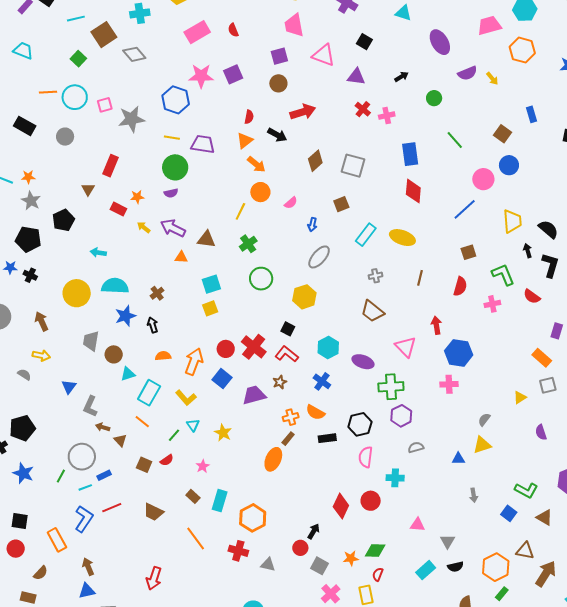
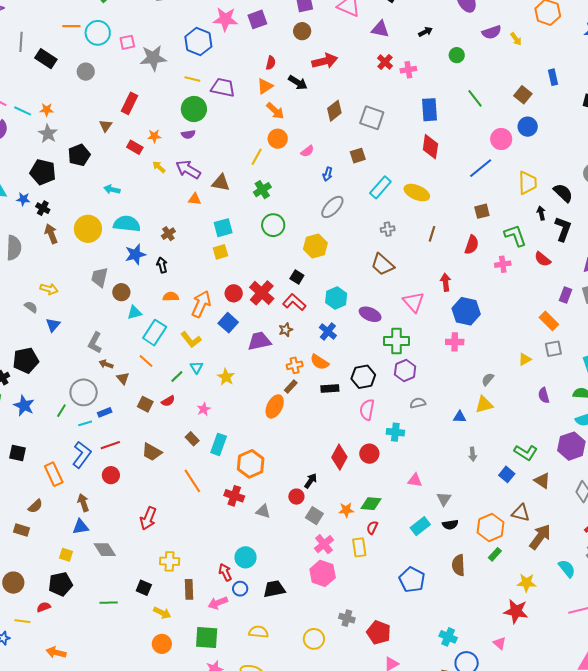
brown arrow: (41, 321) -> (51, 234), moved
blue triangle: (69, 387) -> (53, 325), moved
red circle: (16, 549) -> (111, 475), moved

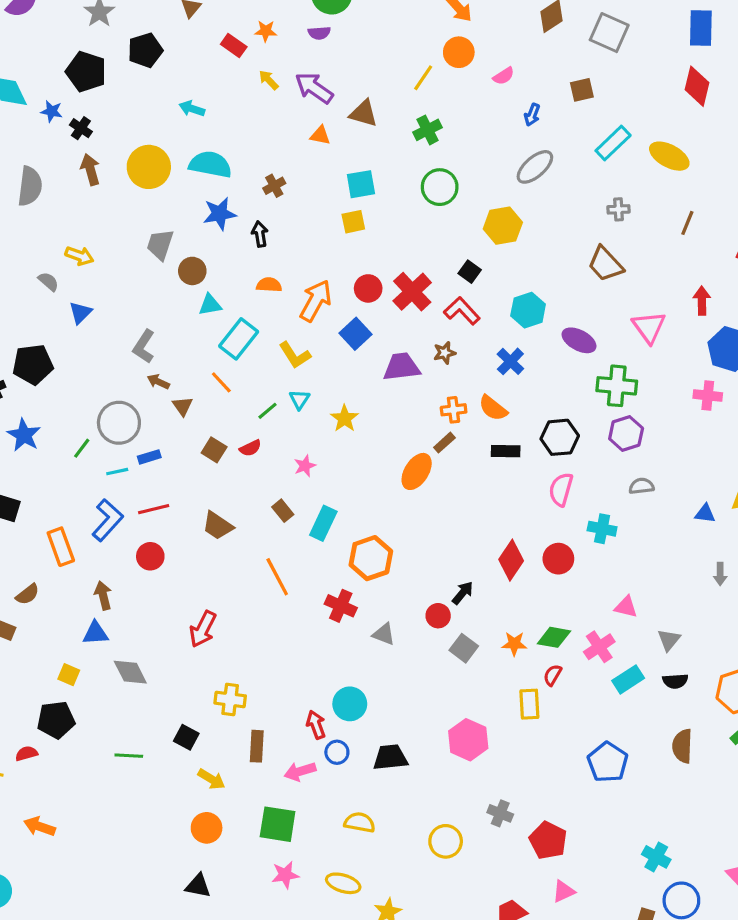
pink cross: (324, 544) -> (599, 647), moved

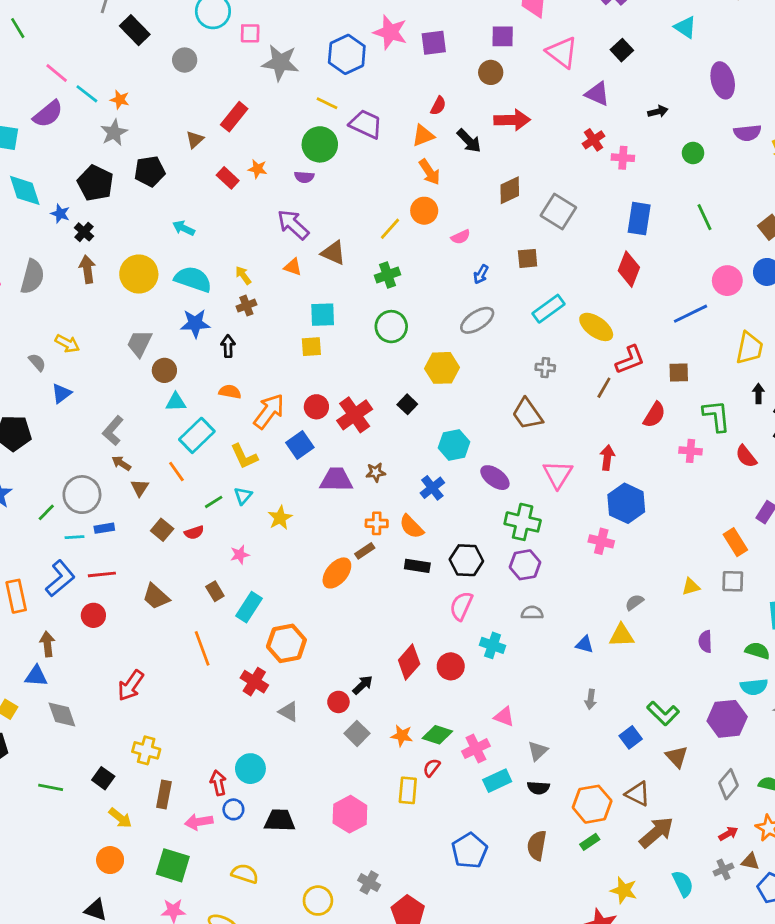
yellow arrow: (269, 80) -> (243, 275), moved
red L-shape: (462, 311) -> (630, 360), moved, turned 104

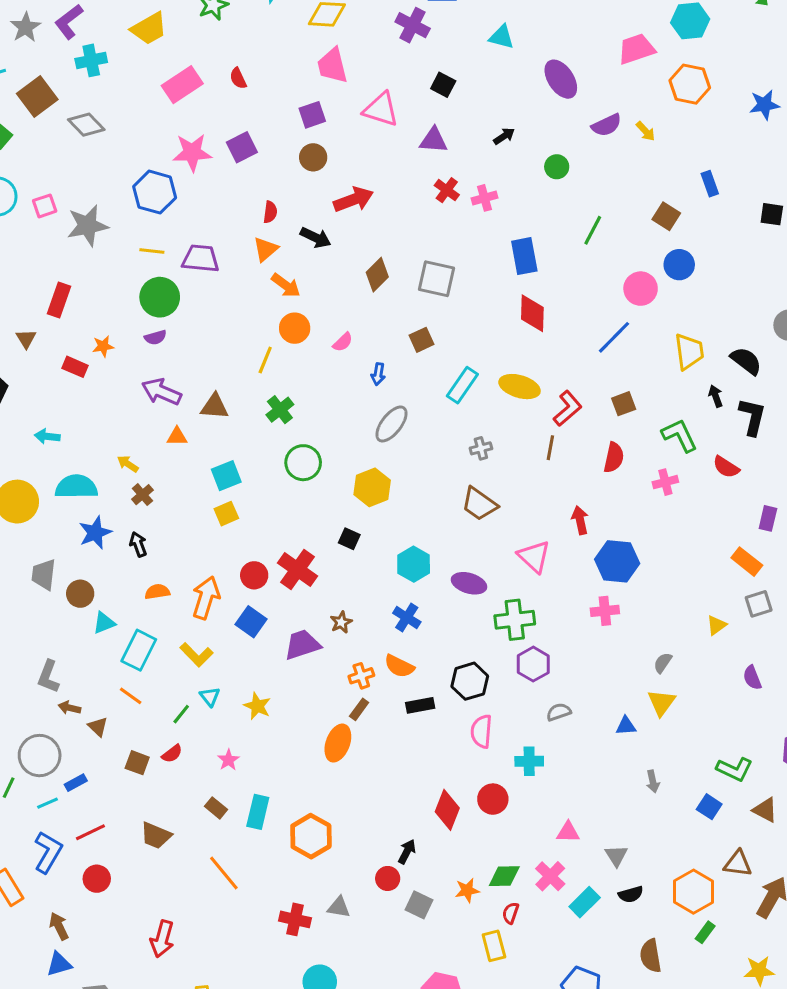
green line: (704, 217) -> (593, 230), turned 72
yellow triangle: (622, 635) -> (662, 702), turned -32
red cross: (254, 682) -> (295, 919), moved

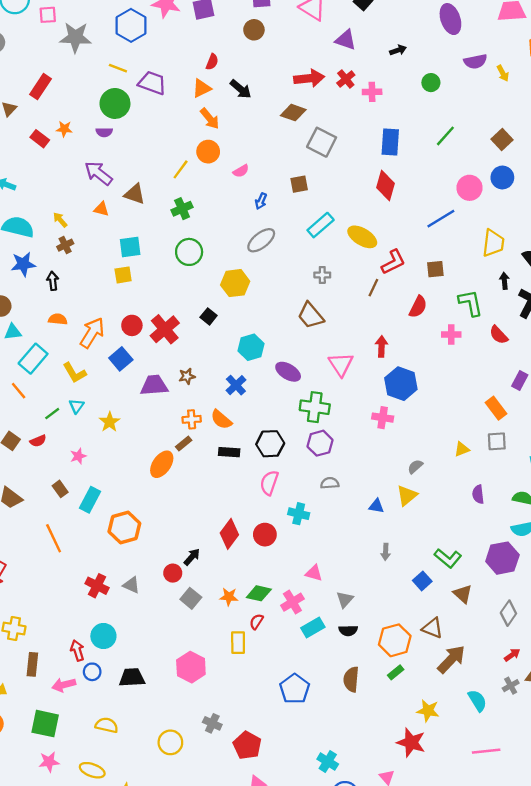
red arrow: (353, 200) -> (309, 78), moved
brown diamond: (377, 275) -> (293, 113), moved, turned 50

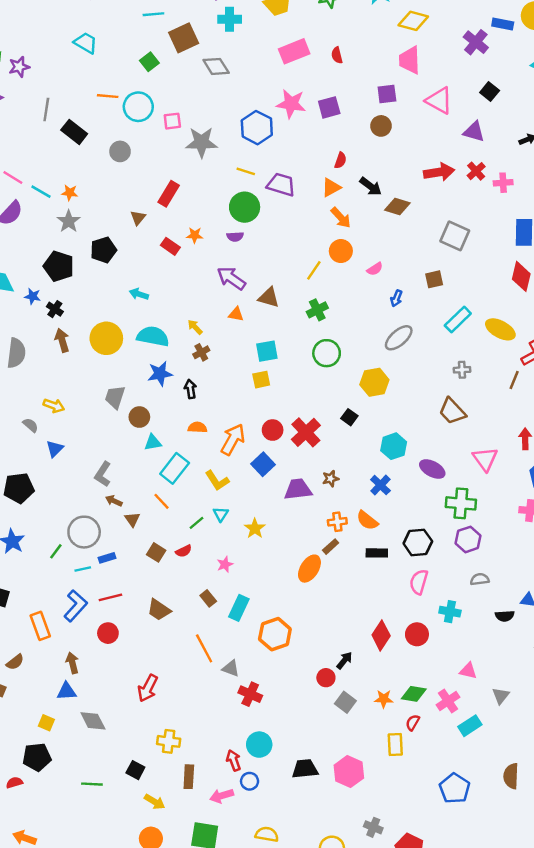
brown diamond: (293, 113) -> (397, 206), moved
gray triangle: (131, 585) -> (231, 668), moved
black semicircle: (348, 630) -> (505, 616), moved
black trapezoid: (132, 678) -> (305, 769), moved

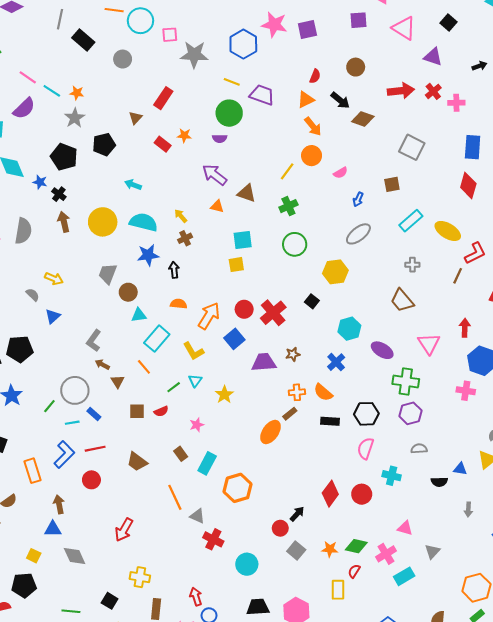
brown circle: (381, 126) -> (356, 67), moved
brown square: (156, 552) -> (137, 411), turned -35
blue rectangle: (107, 558) -> (94, 414), turned 56
cyan circle: (259, 745) -> (247, 564), moved

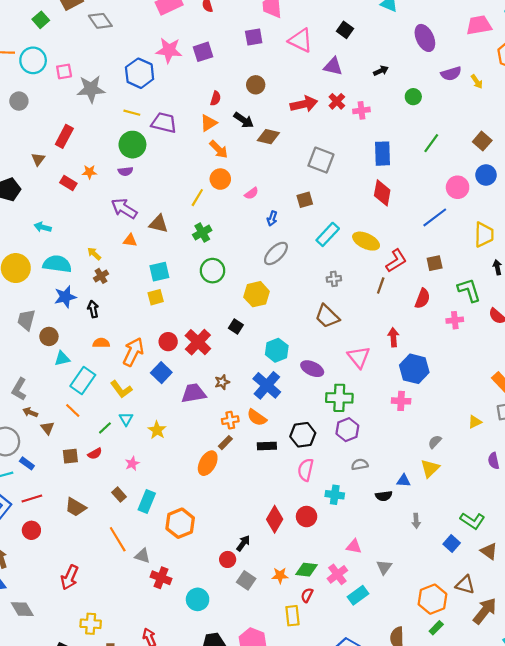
blue cross: (336, 362) -> (267, 385), size x1.5

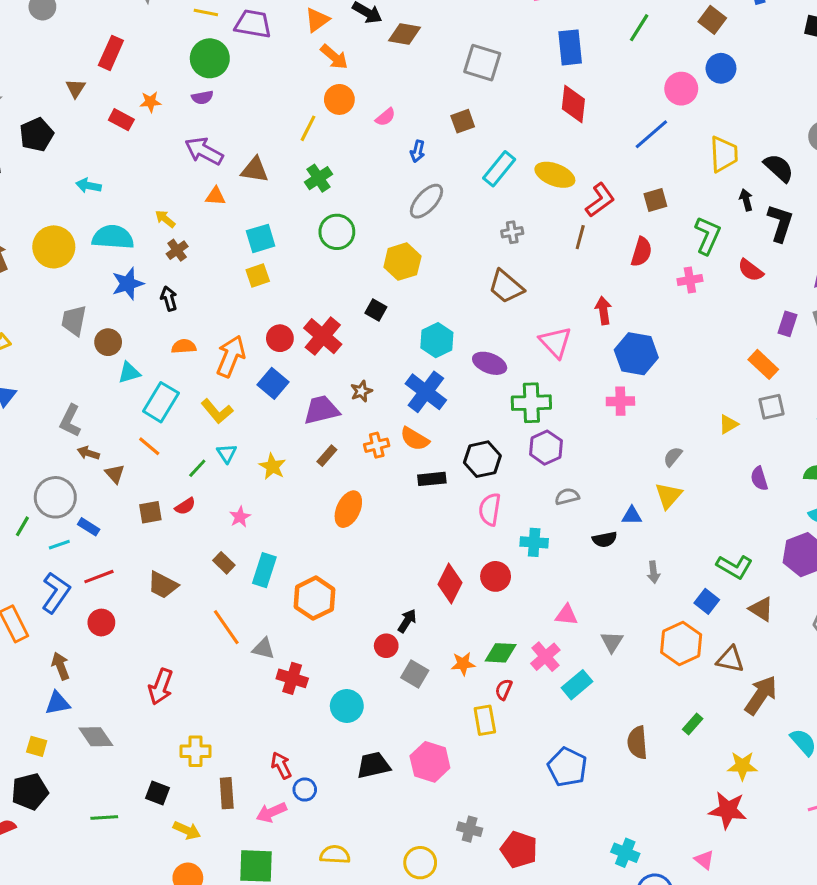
green L-shape: (469, 290) -> (708, 235), turned 45
brown rectangle: (225, 443) -> (327, 456), moved
orange hexagon: (432, 599) -> (681, 644), moved

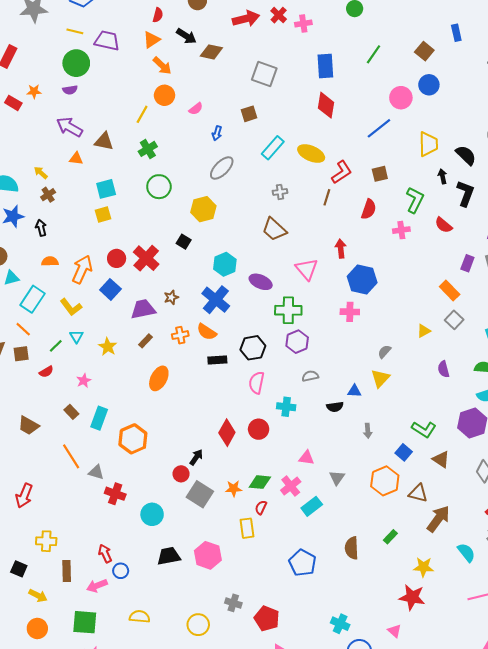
gray square: (772, 407) -> (454, 320), turned -36
brown square: (150, 512) -> (21, 354), moved
gray square: (415, 674) -> (200, 494), size x1.4

